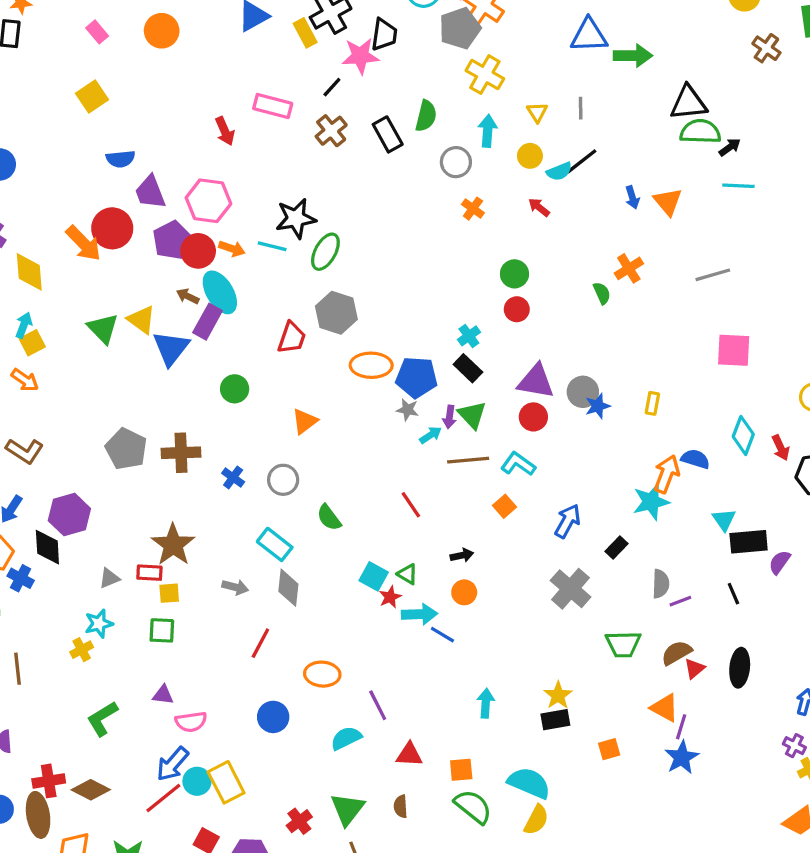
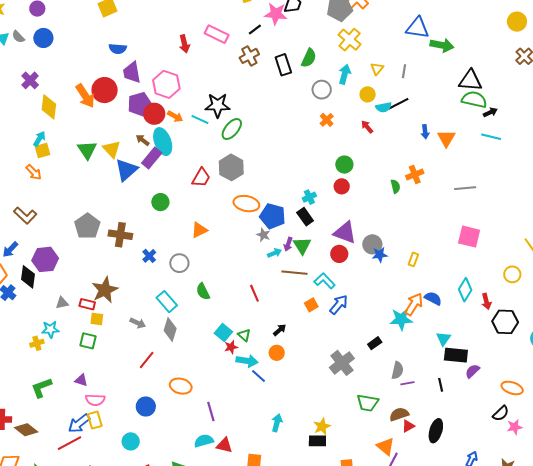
blue arrow: (568, 521) -> (339, 305), moved
black arrow: (462, 555) -> (280, 330), turned -40
cyan semicircle: (346, 738) -> (204, 441), moved
cyan circle: (197, 781) -> (131, 441), moved
yellow rectangle: (226, 782) -> (95, 420), moved, size x0.7

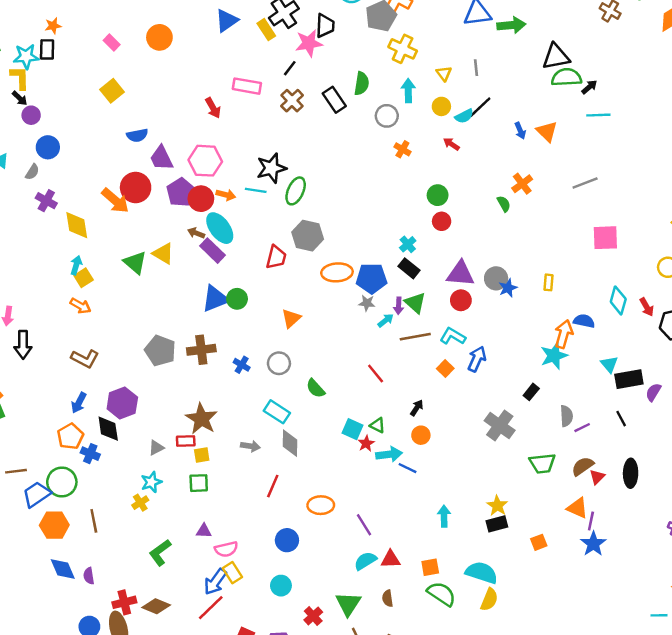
gray semicircle: (18, 37) -> (32, 172), moved, turned -88
purple rectangle: (152, 158) -> (212, 251), turned -70
blue triangle: (126, 170) -> (215, 299), moved, turned 35

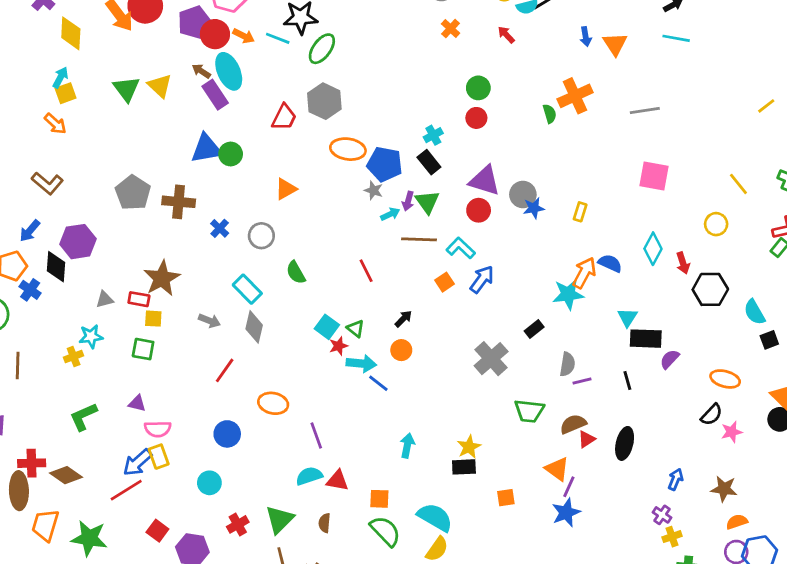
orange cross: (522, 184) -> (575, 96), size x1.4

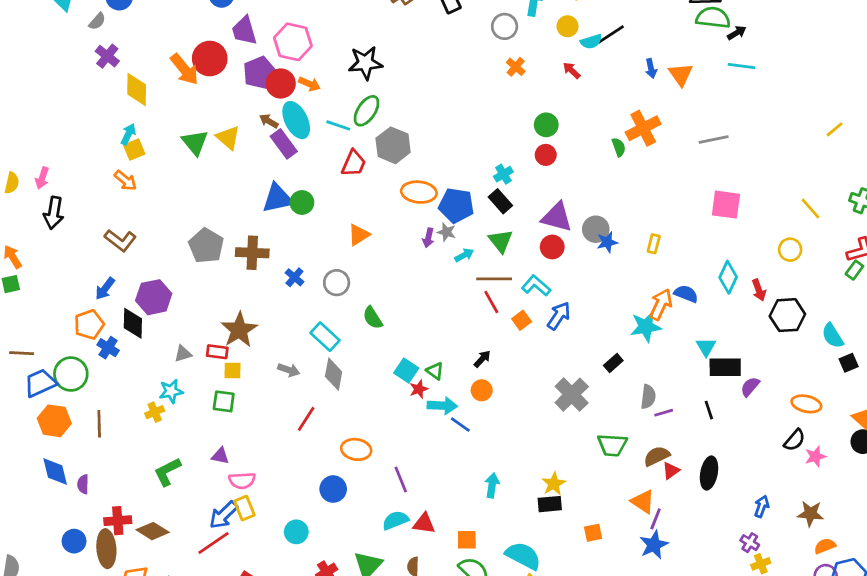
cyan line: (278, 38) -> (338, 125), moved
green ellipse: (322, 49) -> (367, 111), moved
purple arrow: (408, 201) -> (428, 238), moved
red line: (366, 271) -> (491, 302), moved
blue circle: (227, 434) -> (333, 489), moved

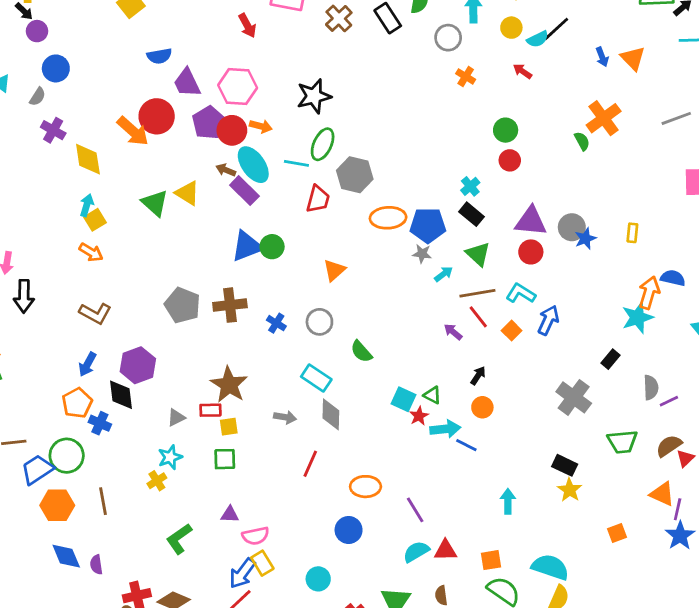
purple arrow: (428, 238) -> (453, 332), moved, turned 126
black rectangle: (550, 504) -> (565, 465), moved, turned 40

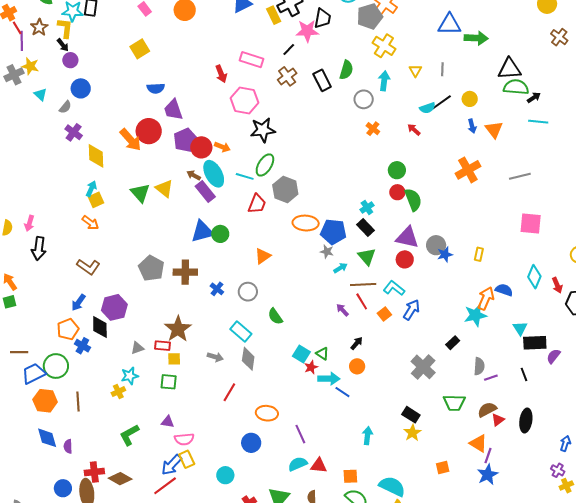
yellow circle: (511, 28) -> (470, 99), moved
pink hexagon: (238, 86) -> (245, 100), moved
green semicircle: (582, 141) -> (413, 200), moved, size x1.6

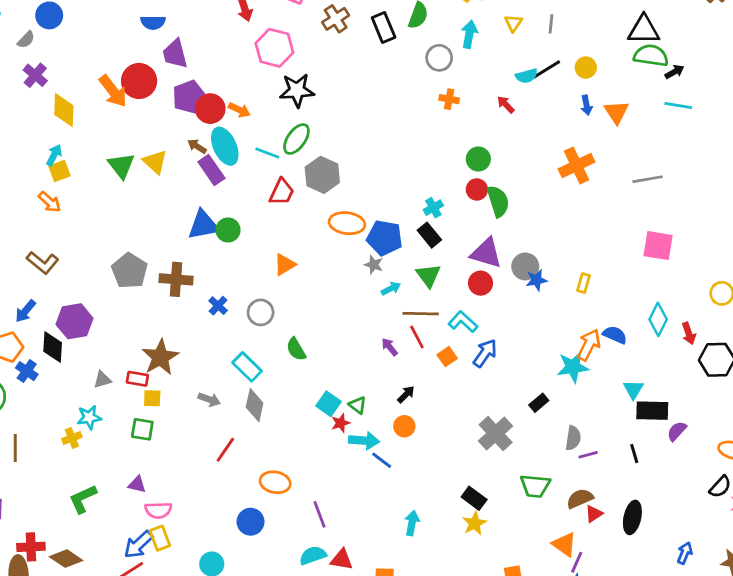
orange cross: (373, 129) -> (449, 99), turned -32

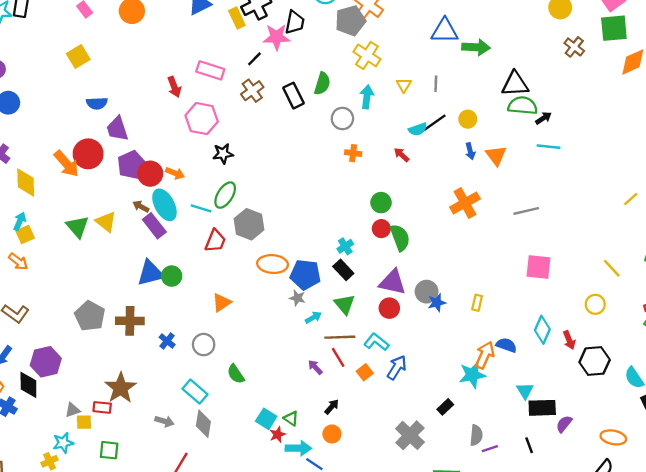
black star: (297, 90) -> (223, 154), size x0.7
yellow square: (152, 398) -> (84, 422), moved

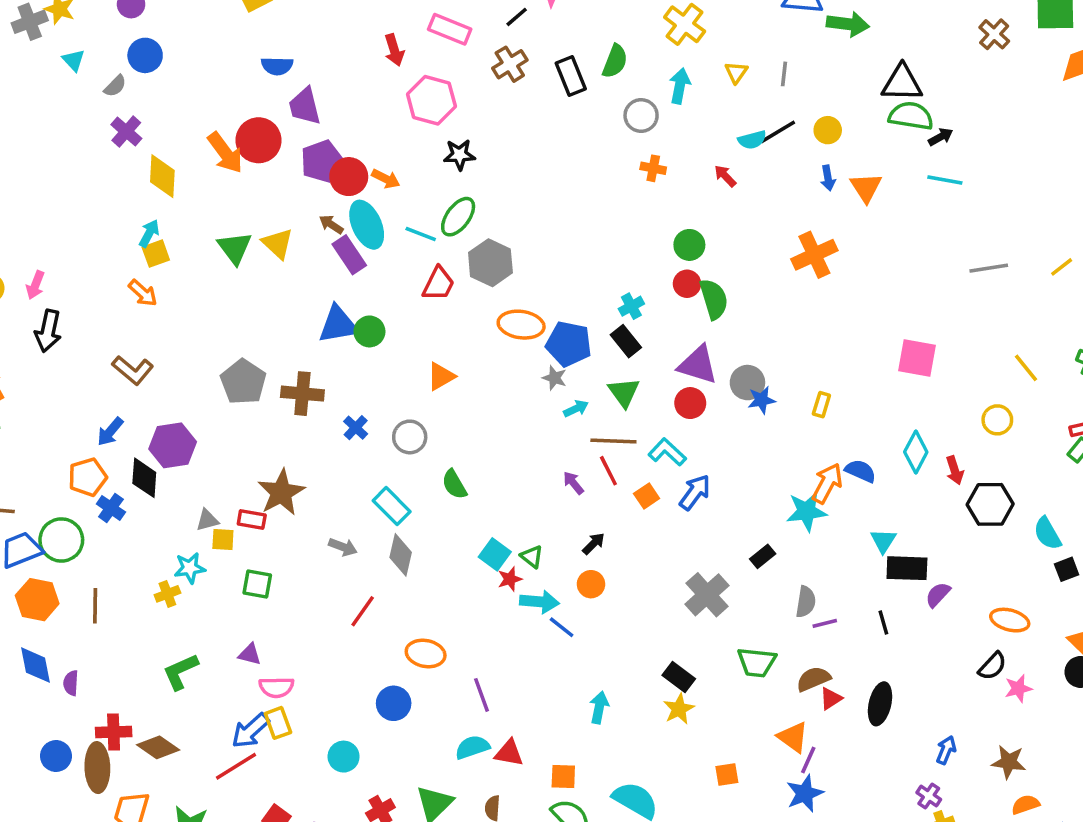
gray line: (526, 211) -> (989, 268), moved

